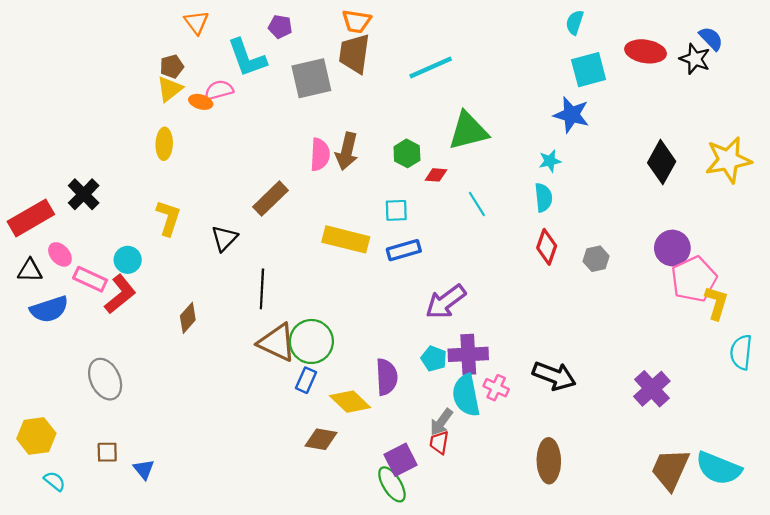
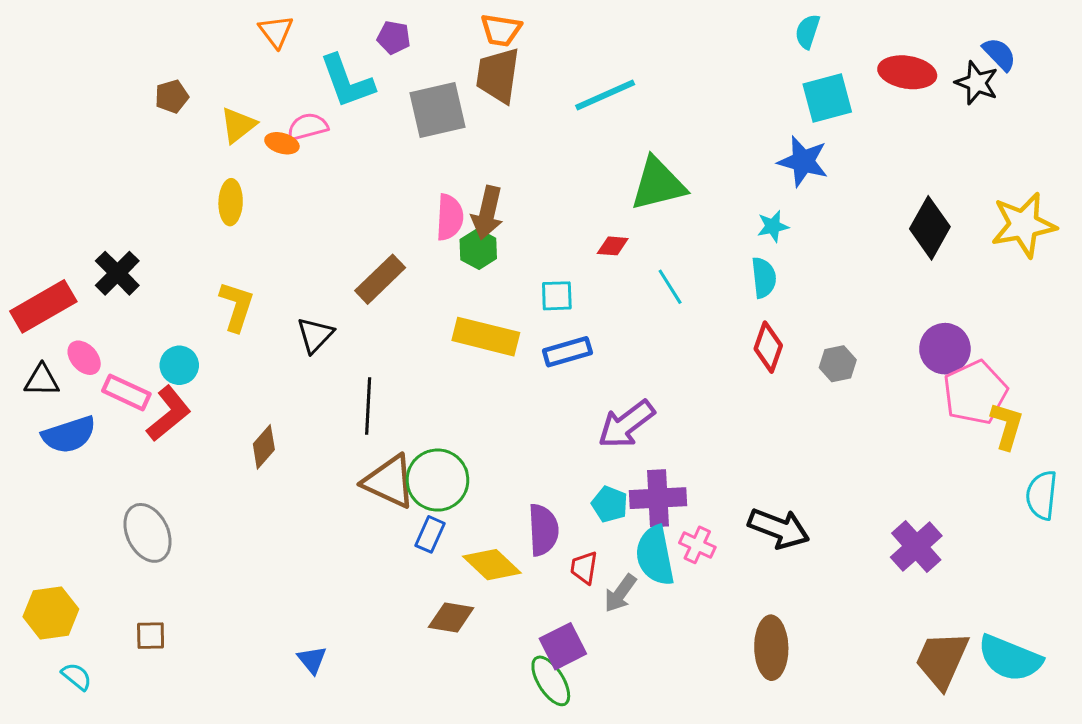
brown pentagon: (172, 66) -> (172, 96), moved
green hexagon: (407, 153) -> (478, 249), moved
red trapezoid: (439, 442) -> (584, 568), moved
blue triangle: (144, 469) -> (312, 660), moved

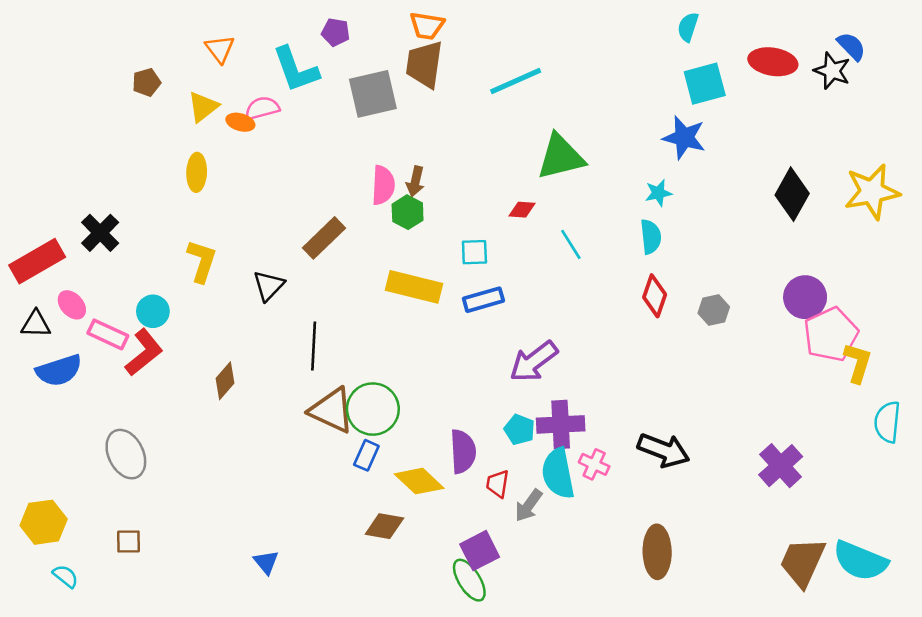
orange triangle: (276, 31) -> (220, 49), moved
brown arrow: (487, 213) -> (415, 181), size x0.7

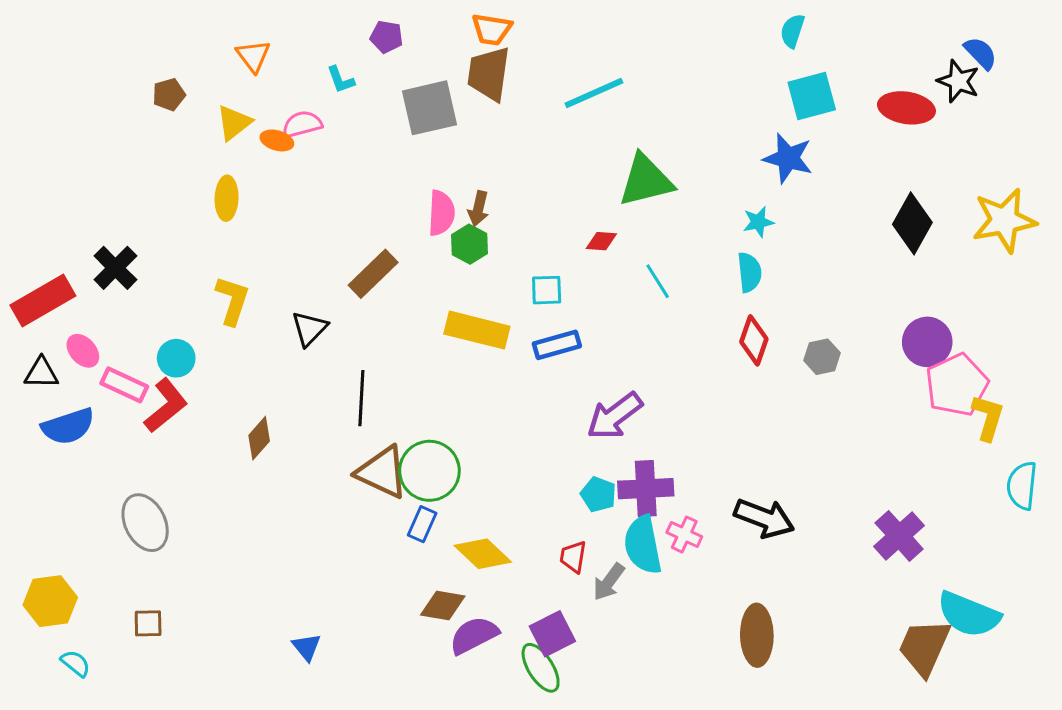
red ellipse: (773, 62) -> (906, 108), moved
cyan L-shape: (296, 69) -> (341, 80), size x0.5
purple semicircle: (463, 451) -> (474, 635), moved, turned -114
cyan semicircle: (860, 561) -> (969, 614), moved

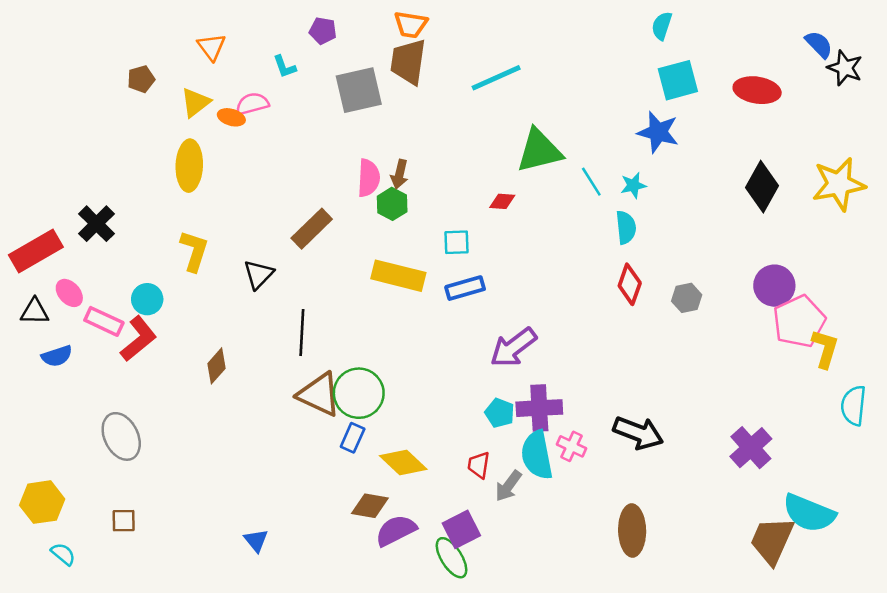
black star: (958, 81) -> (845, 68), moved
yellow ellipse: (227, 198) -> (189, 166), size x1.4
cyan line: (658, 281) -> (591, 182), moved
blue semicircle: (68, 426) -> (57, 356), size x0.7

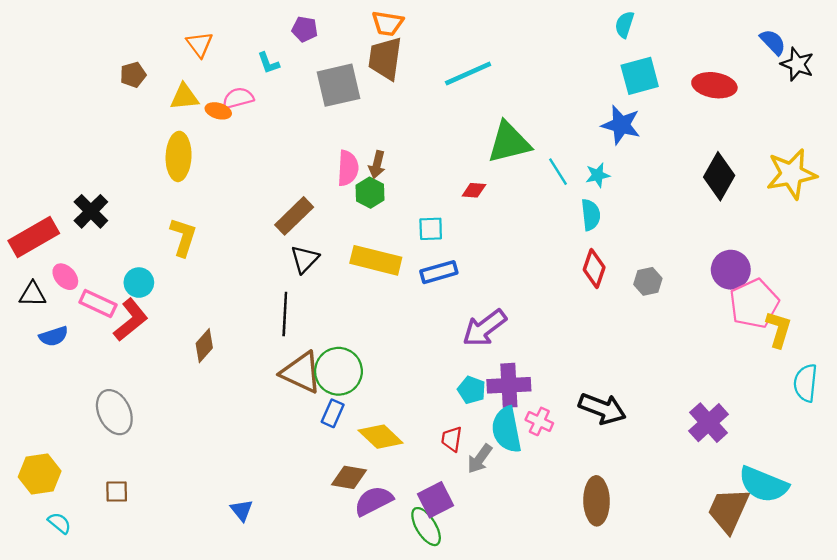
yellow triangle: (195, 102) -> (184, 97), turned 32
black triangle: (259, 274) -> (305, 259), moved

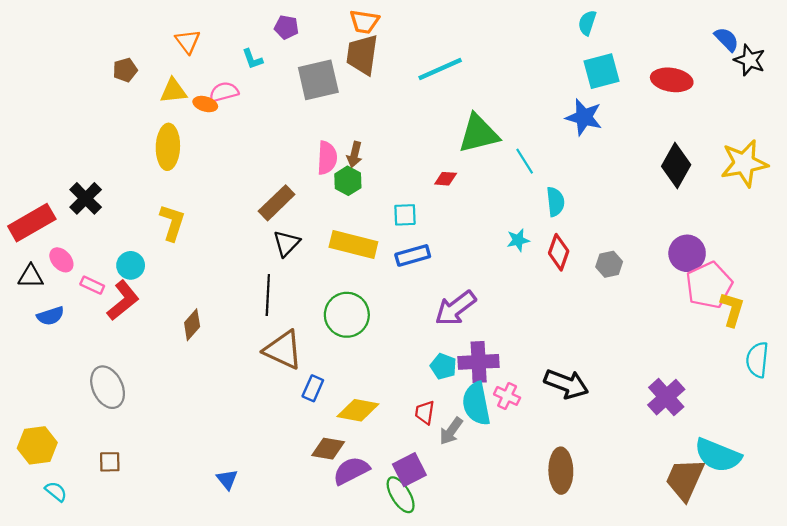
cyan star: (598, 175) -> (518, 240), moved
pink rectangle: (98, 304) -> (92, 285), size x0.7
green circle: (338, 371) -> (347, 315), moved
yellow diamond: (381, 437) -> (358, 410), turned -33

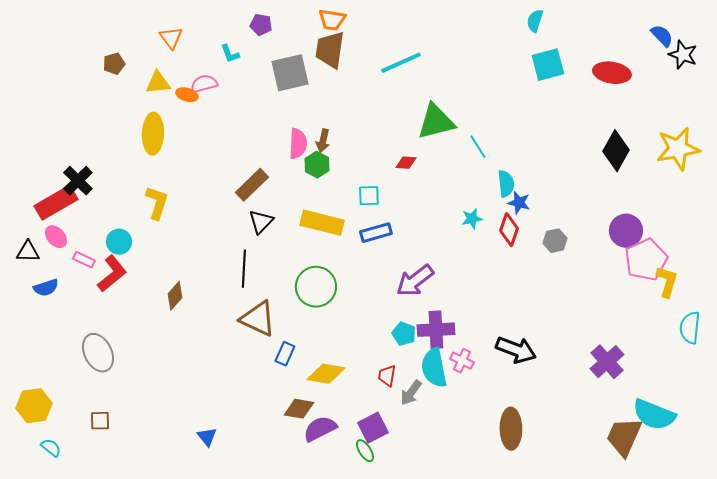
blue star: (584, 117) -> (519, 203), moved, size x0.7
red rectangle: (32, 223) -> (56, 203), moved
green ellipse: (401, 495) -> (365, 451), size x0.7

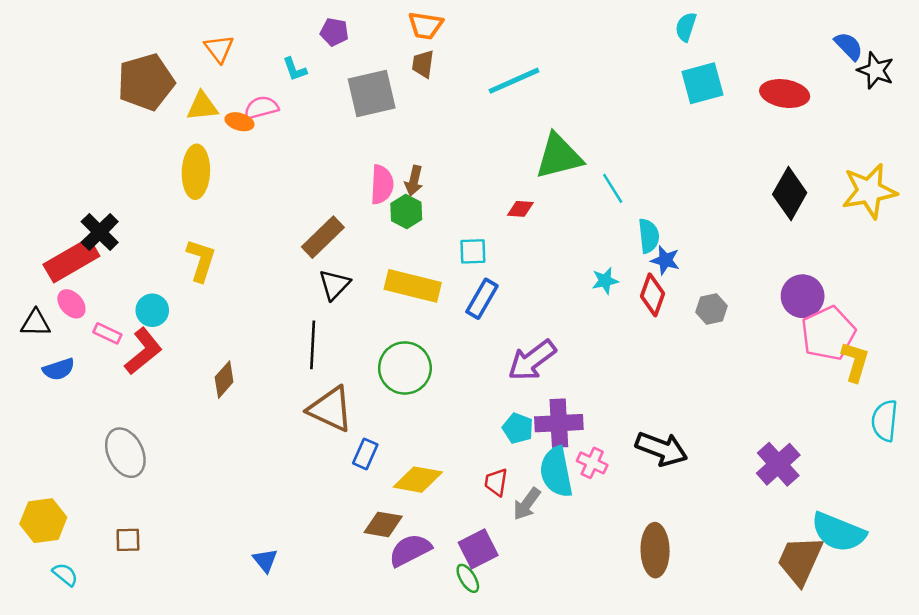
brown trapezoid: (330, 50) -> (423, 64), size x0.6
brown pentagon: (114, 64) -> (146, 82), size x2.0
blue rectangle: (376, 233) -> (482, 299), turned -44

